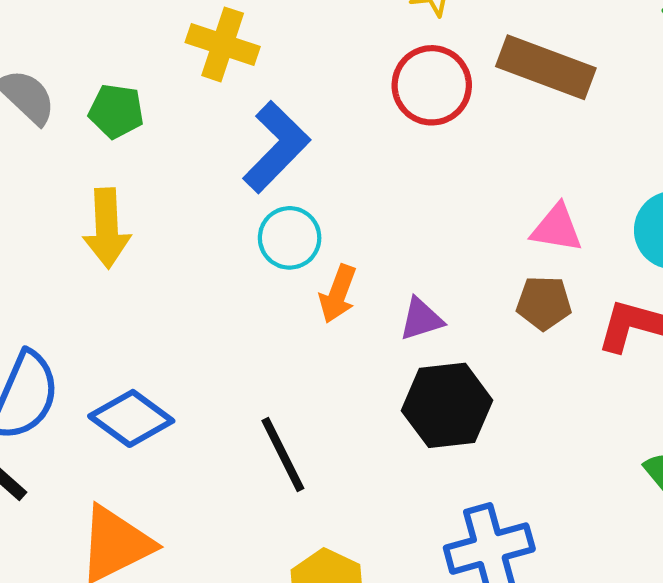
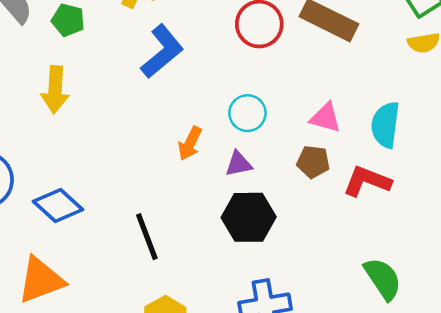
cyan circle: (290, 238) -> (247, 113), moved

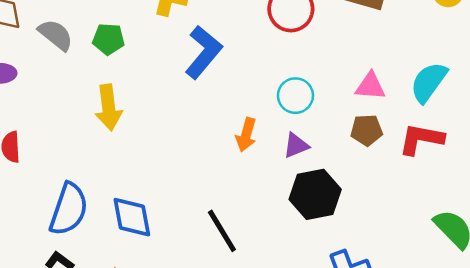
cyan semicircle: (385, 125) -> (429, 82), turned 39
blue diamond: (58, 206) -> (132, 217), turned 48

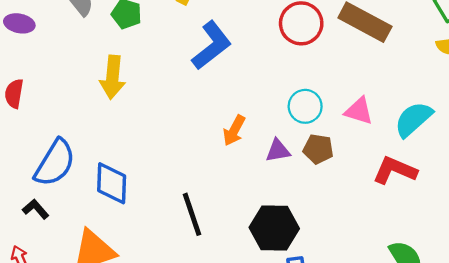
cyan circle: (295, 96) -> (305, 106), moved
brown pentagon: (367, 130) -> (318, 149), moved
black hexagon: (315, 194) -> (274, 228), moved

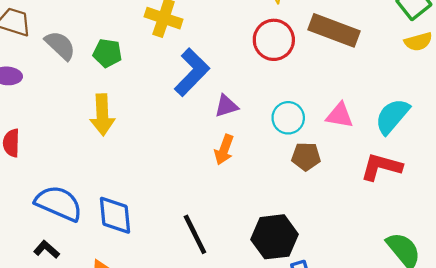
purple triangle: (278, 151) -> (226, 106), moved
blue semicircle: (55, 163) -> (59, 203), turned -90

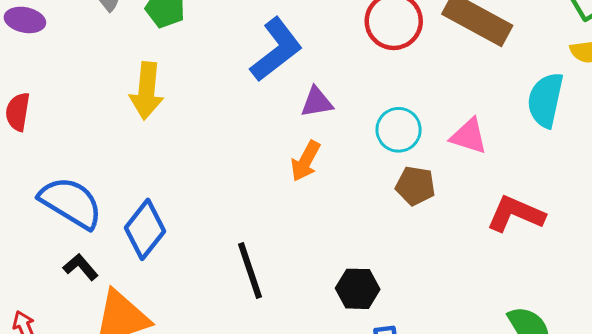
cyan semicircle: (392, 116) -> (545, 100), moved, turned -36
blue diamond: (115, 215) -> (145, 229), turned 36
black hexagon: (275, 237) -> (358, 289), size x0.7
black L-shape: (47, 249) -> (81, 267), moved

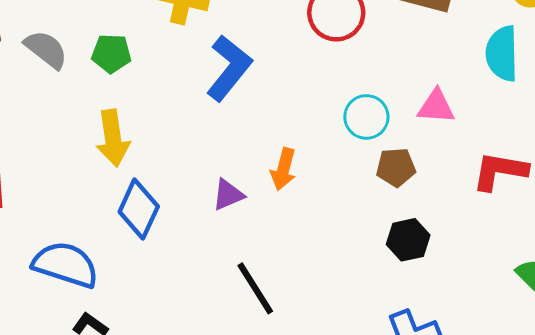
purple triangle: (317, 102) -> (228, 195), moved
blue diamond: (145, 229) -> (139, 209), moved
black hexagon: (358, 289) -> (408, 240), moved

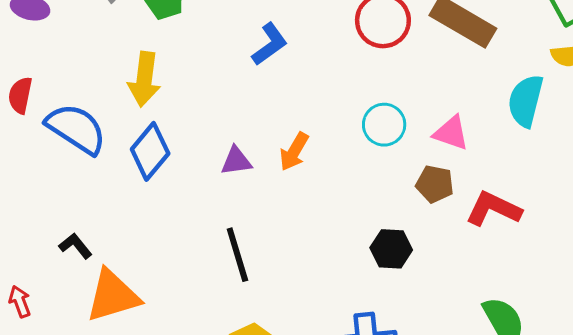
blue L-shape: (229, 68) -> (270, 44), size x0.7
brown pentagon: (396, 167) -> (435, 184), moved
blue semicircle: (65, 265) -> (76, 129), moved

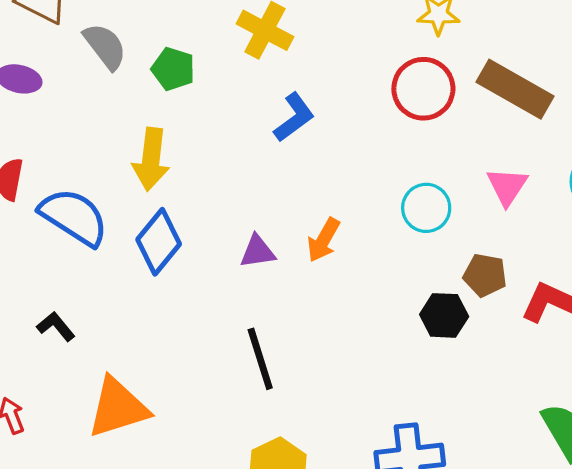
pink triangle: (451, 133) -> (507, 186), moved, turned 45
black L-shape: (75, 246) -> (56, 326), moved
black hexagon: (391, 249) -> (444, 315), moved

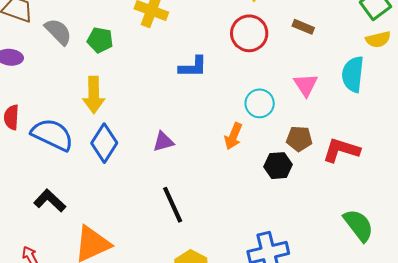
brown rectangle: (515, 89) -> (303, 27), size x0.5
blue L-shape: (294, 117) -> (193, 67), moved, turned 44
orange arrow: (324, 240) -> (233, 136), moved
black L-shape: (56, 326) -> (50, 201), size x1.4

